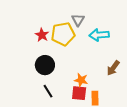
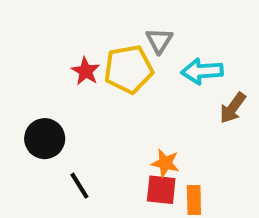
black circle: (45, 65) -> (45, 139), moved
brown arrow: (113, 68) -> (233, 108), moved
black line: (48, 91) -> (79, 186), moved

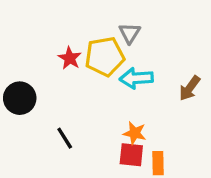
cyan arrow: (202, 71) -> (136, 78), moved
black circle: (45, 139) -> (20, 98), moved
black line: (79, 186) -> (65, 138), moved

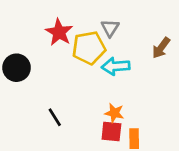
red star: (70, 58) -> (59, 32), moved, size x1.4
brown arrow: (190, 88) -> (161, 48), moved
black circle: (20, 98) -> (17, 68), moved

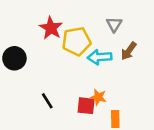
gray triangle: (110, 28) -> (114, 24), moved
brown arrow: (161, 48) -> (129, 51), moved
red square: (111, 131) -> (86, 106), moved

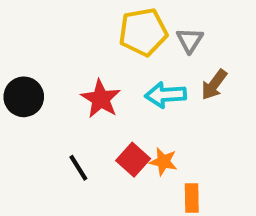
red star: (51, 28) -> (101, 99), moved
yellow pentagon: (76, 41) -> (143, 32), moved
red square: (86, 106) -> (133, 160), moved, turned 36

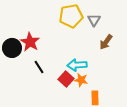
cyan arrow: (165, 95) -> (77, 65), moved
red star: (101, 99) -> (30, 42), moved
black line: (78, 168) -> (39, 67), moved

